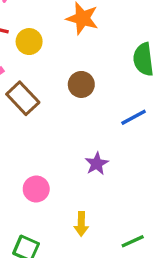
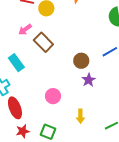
brown circle: (81, 84) -> (81, 61), moved

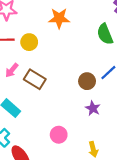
brown circle: (81, 61) -> (87, 81), moved

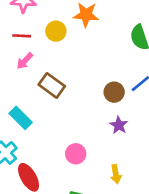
yellow circle: (29, 42) -> (56, 31), moved
pink arrow: (12, 70) -> (25, 61), moved

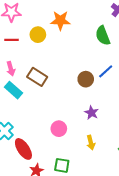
pink arrow: (25, 61) -> (11, 69), moved, turned -56
cyan rectangle: (21, 118) -> (14, 90), moved
purple star: (119, 125) -> (91, 113), moved

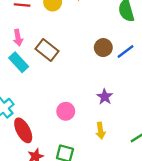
brown circle: (86, 79) -> (103, 48), moved

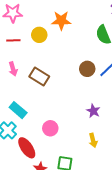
cyan rectangle: (19, 62) -> (18, 110), moved
pink circle: (66, 111) -> (50, 128), moved

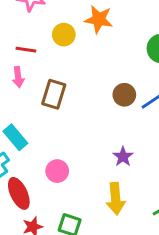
red line: (13, 40) -> (26, 50), moved
brown rectangle: (39, 77) -> (54, 94), turned 66
yellow arrow: (93, 140) -> (116, 199), size x1.5

